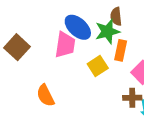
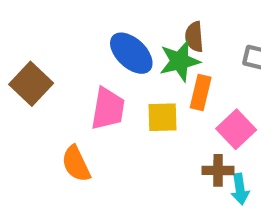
pink trapezoid: (65, 45) -> (108, 109), moved
yellow square: (98, 66) -> (163, 117), turned 30

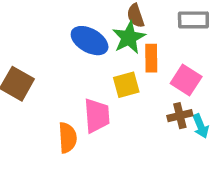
pink trapezoid: (108, 109) -> (97, 116), moved
orange semicircle: (76, 164) -> (68, 138), turned -144

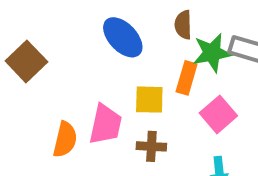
green star: (129, 38) -> (212, 53), moved
brown cross: (180, 116) -> (151, 146), moved

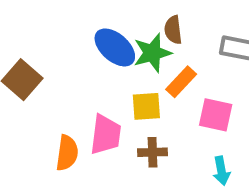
green star: (212, 53) -> (152, 53), moved
orange rectangle: (187, 78) -> (181, 82), turned 32
pink square: (218, 114) -> (216, 115), turned -32

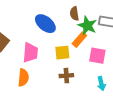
green star: (152, 53) -> (87, 26), moved, turned -30
pink trapezoid: (106, 135) -> (30, 53), moved

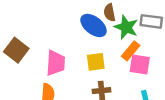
blue ellipse: (45, 24) -> (94, 25), moved
orange rectangle: (79, 40) -> (131, 51), moved

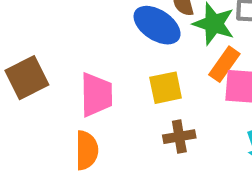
brown square: (16, 50) -> (27, 78), turned 30

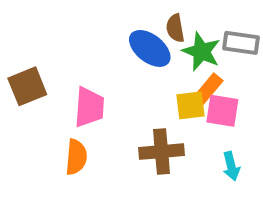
yellow square: (166, 88) -> (190, 105), moved
brown cross: (179, 137) -> (161, 152), size x1.5

